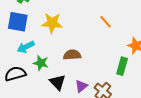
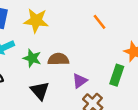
green star: (41, 63) -> (32, 58), moved
purple triangle: (81, 86) -> (80, 81), moved

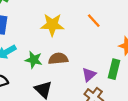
yellow star: (36, 21) -> (52, 25), moved
purple triangle: (80, 81) -> (89, 75), moved

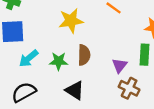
brown semicircle: (58, 59) -> (84, 55), turned 108

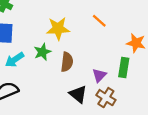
green star: (59, 61) -> (42, 52), moved, turned -30
black triangle: (75, 90) -> (78, 94), moved

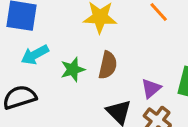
green star: (42, 52) -> (73, 70), moved

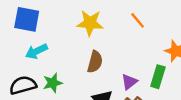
green star: (73, 70) -> (53, 83), moved

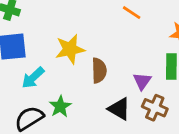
yellow star: (90, 23) -> (70, 49), moved

